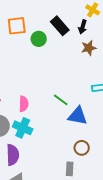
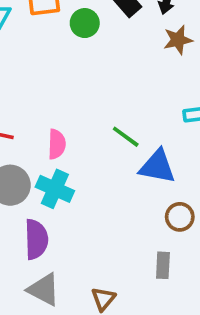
brown circle: (82, 148) -> (180, 217), moved
gray rectangle: (70, 169) -> (163, 265), moved

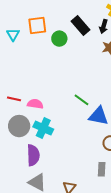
pink semicircle: (57, 144) -> (35, 104), moved, turned -84

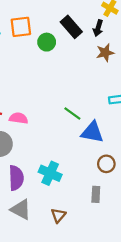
cyan cross: (43, 128) -> (50, 173), moved

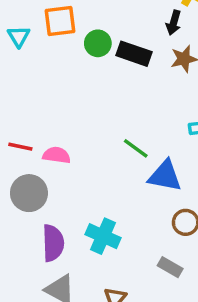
black rectangle: (71, 27) -> (134, 54), moved, turned -30
gray rectangle: (96, 194) -> (170, 267), turned -63

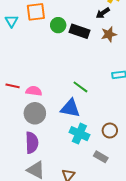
black arrow: (174, 23) -> (103, 13), turned 40
blue triangle: (165, 176) -> (70, 108), moved
gray circle: (29, 193) -> (35, 113), moved
cyan cross: (103, 236) -> (79, 134), moved

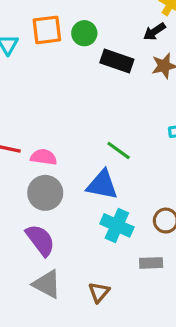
green circle: (58, 25) -> (84, 33), moved
purple semicircle: (32, 143) -> (40, 240), turned -35
gray rectangle: (101, 157) -> (151, 263), turned -32

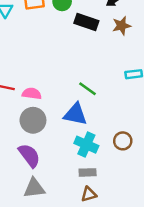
gray rectangle: (151, 263) -> (88, 172), moved
gray triangle: (47, 284) -> (34, 188), turned -35
brown triangle: (99, 292) -> (89, 194), moved, turned 35

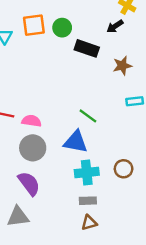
brown star: (122, 26) -> (122, 66), moved
cyan cross: (86, 145) -> (87, 172), turned -30
gray triangle: (34, 188) -> (18, 217), moved

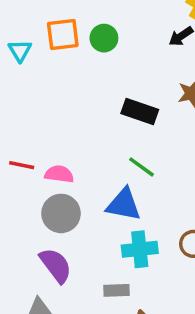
black rectangle: (87, 48) -> (140, 111), moved
gray rectangle: (88, 201) -> (116, 290), moved

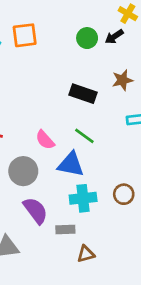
green circle: (104, 38) -> (87, 38), moved
pink semicircle: (59, 174) -> (45, 140), moved, turned -140
purple semicircle: (56, 265) -> (35, 210), moved

